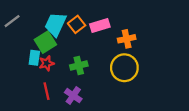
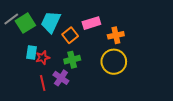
orange square: (77, 24) -> (70, 35), moved
green square: (45, 42) -> (25, 23), moved
purple cross: (73, 96) -> (61, 78), moved

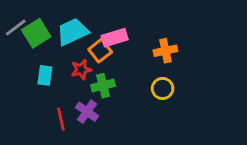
cyan trapezoid: (51, 22) -> (72, 32), turned 40
pink rectangle: (91, 23) -> (115, 38), moved
red star: (43, 58) -> (81, 70), moved
yellow circle: (114, 62) -> (163, 88), size x0.6

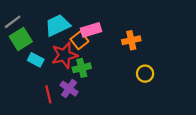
green square: (36, 33) -> (21, 39), moved
red star: (81, 70) -> (64, 55), size x1.6
cyan rectangle: (45, 75) -> (36, 60), turned -70
yellow circle: (163, 88) -> (145, 74), moved

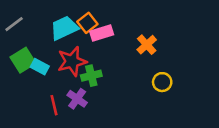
green square: (21, 39) -> (23, 60), moved
orange square: (79, 40) -> (87, 23), moved
orange cross: (131, 40) -> (147, 45), turned -30

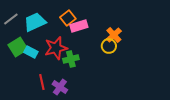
cyan trapezoid: (64, 28) -> (35, 22), moved
yellow circle: (162, 82) -> (109, 46), moved
purple cross: (77, 99) -> (60, 87), moved

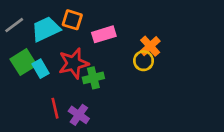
orange square: (68, 18) -> (72, 20), moved, turned -35
cyan rectangle: (31, 52) -> (41, 69), turned 32

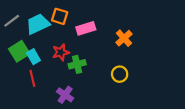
yellow circle: (144, 61) -> (120, 74), moved
red star: (74, 63) -> (61, 52), size x0.7
red line: (55, 108) -> (32, 78), moved

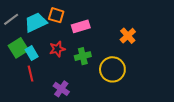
orange cross: (124, 38) -> (128, 36), moved
green cross: (77, 64) -> (83, 56), moved
yellow circle: (120, 74) -> (112, 69), size x1.6

